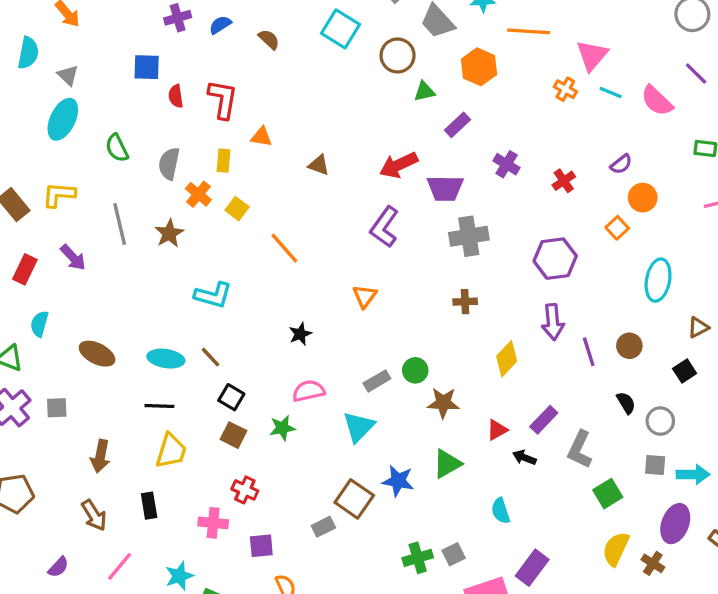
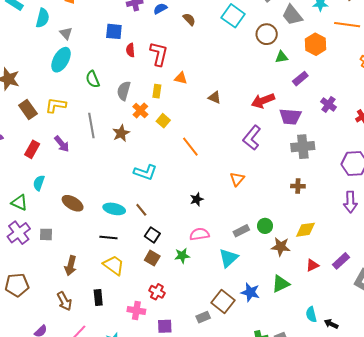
yellow diamond: (507, 359) -> (305, 230), moved, turned 35
yellow trapezoid: (171, 451) -> (114, 265), turned -75
black arrow: (524, 457) -> (331, 324), moved

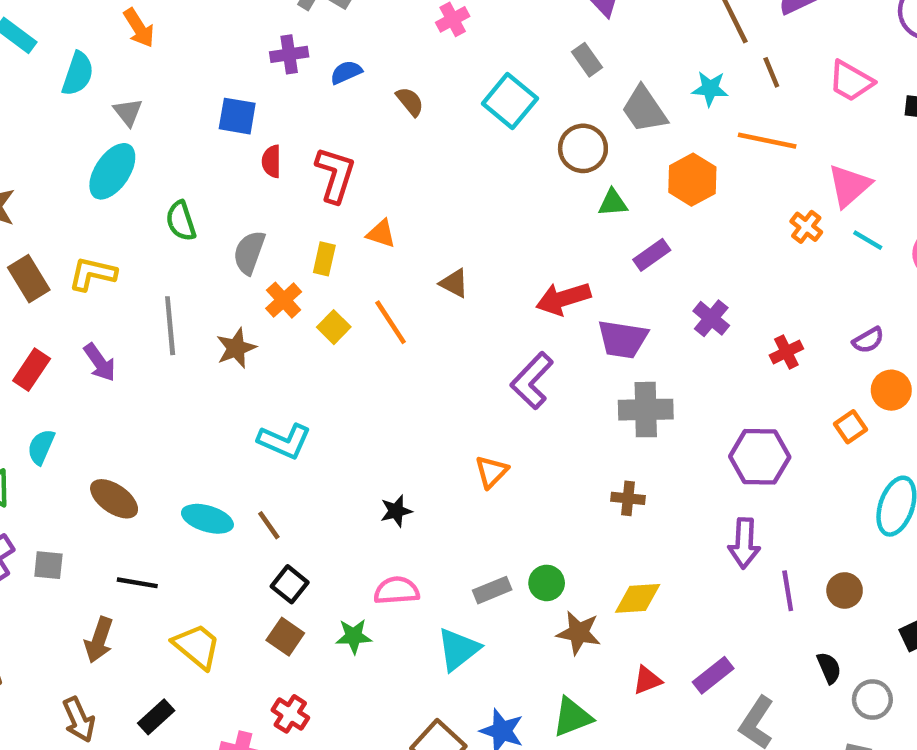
orange line: (190, 147) -> (391, 322), moved
black line: (108, 237) -> (137, 583), moved
black rectangle: (98, 297) -> (156, 717), turned 49

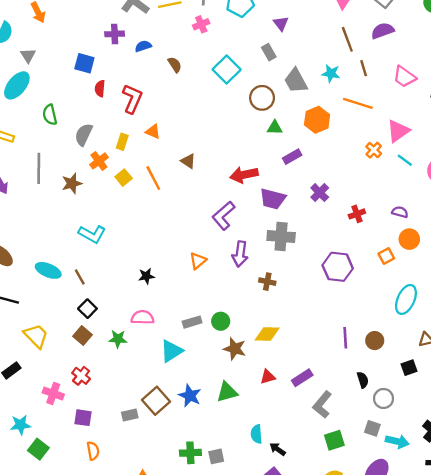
purple semicircle: (868, 340) -> (400, 212), turned -140
purple arrow: (744, 543) -> (240, 254), moved

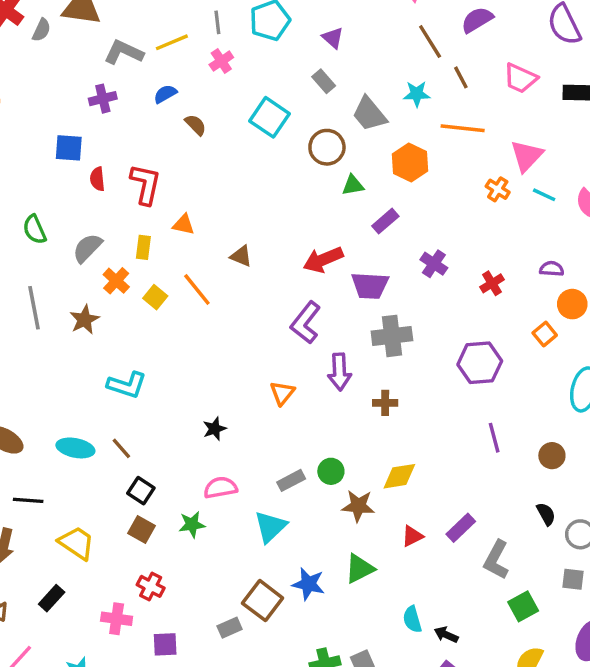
blue semicircle: (143, 46) -> (165, 94), moved
gray semicircle: (84, 135) -> (87, 248), turned 30
purple line: (345, 338) -> (494, 438), moved

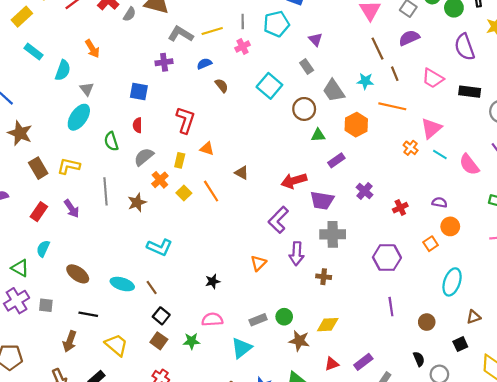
red semicircle: (97, 179) -> (138, 125), moved

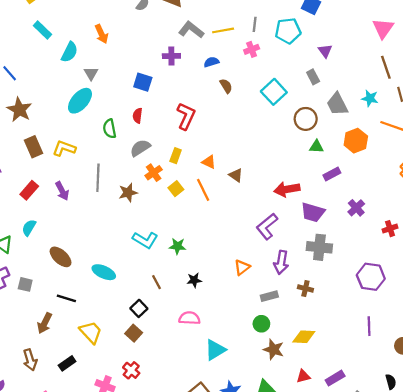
orange triangle: (207, 149) -> (209, 162), moved
brown line: (152, 287) -> (156, 282), moved
gray rectangle: (258, 320) -> (269, 296), moved
green star: (192, 341) -> (177, 246), moved

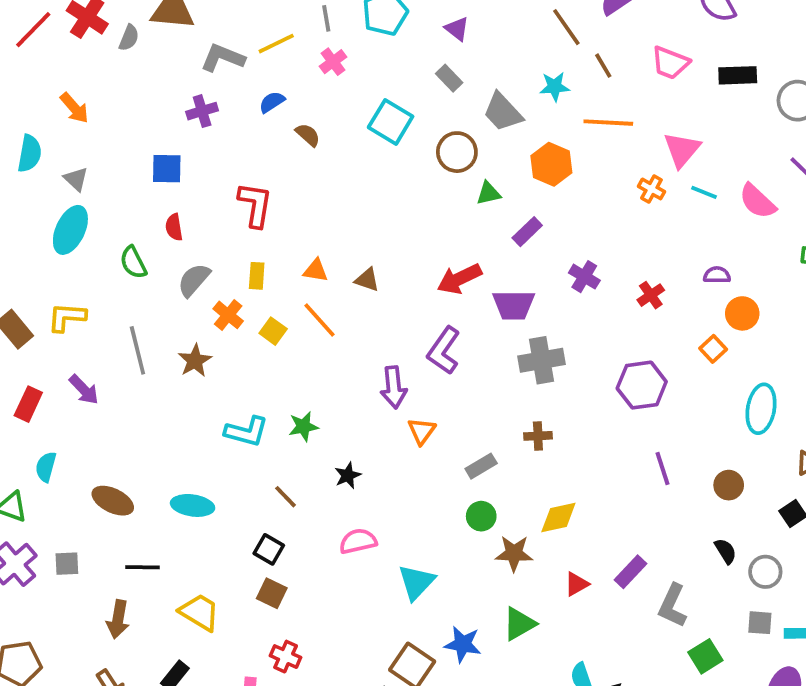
purple arrow: (281, 262) -> (394, 387), moved

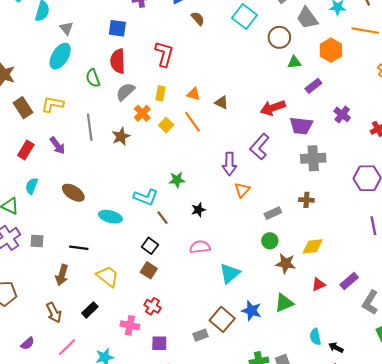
red semicircle: (174, 227) -> (118, 61), size x1.6
cyan L-shape: (246, 432) -> (146, 197), moved
brown ellipse: (113, 501) -> (73, 193), moved

